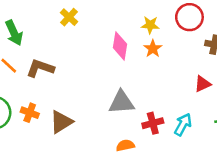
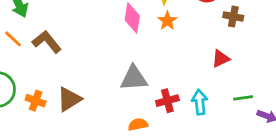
brown L-shape: (40, 68) -> (47, 42), turned 32
orange cross: (30, 113) -> (36, 101), moved
cyan arrow: (183, 124) -> (200, 102), turned -35

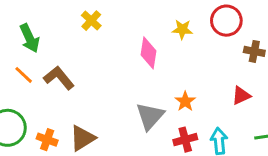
orange star: (167, 21) -> (185, 101), moved
gray triangle: (134, 78) -> (150, 116), turned -44

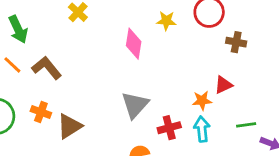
orange star: (185, 101) -> (202, 101), moved, turned 30
orange cross: (47, 140) -> (41, 112), moved

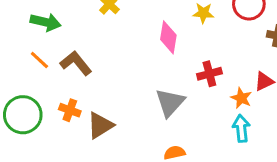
green arrow: (18, 29) -> (46, 22), turned -52
orange star: (202, 101) -> (241, 98), turned 30
red cross: (169, 128) -> (209, 74), moved

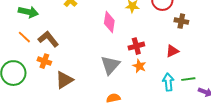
orange star: (241, 98) -> (139, 66), moved
orange cross: (70, 110) -> (44, 61), moved
cyan arrow: (241, 128) -> (168, 82), moved

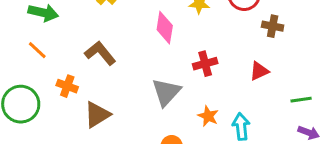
brown L-shape: (48, 39) -> (100, 53), moved
orange star: (139, 66) -> (208, 116), moved
green line: (188, 79) -> (301, 100), moved
cyan arrow: (168, 82) -> (241, 127), moved

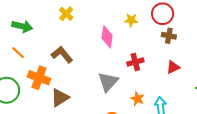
brown cross: (273, 26) -> (169, 36), moved
orange cross: (67, 86) -> (39, 78), size x1.5

